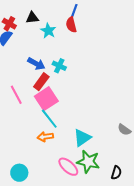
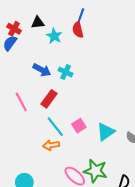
red rectangle: (41, 82) -> (49, 99), moved
pink square: (46, 99) -> (79, 126), moved, size x0.6
cyan triangle: (82, 138) -> (106, 132), moved

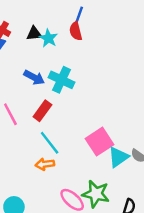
black triangle: (38, 23) -> (34, 33), moved
cyan cross: (66, 72) -> (61, 80), size x1.5
pink square: (79, 126) -> (99, 142), moved, size x1.6
cyan triangle: (106, 132) -> (118, 157), moved

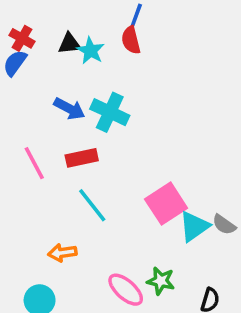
red rectangle: (42, 111) -> (82, 158), turned 42
orange arrow: (45, 164) -> (62, 253), moved
green star: (96, 194) -> (161, 281), size x0.7

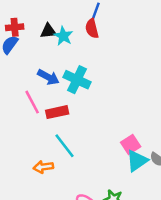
red cross: (22, 38) -> (15, 27), turned -35
pink line: (34, 163) -> (32, 102), moved
pink square: (166, 204) -> (131, 144), moved, size x0.7
orange arrow: (62, 253) -> (43, 167), moved

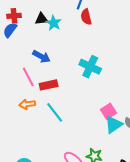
red semicircle: (92, 28) -> (86, 17), moved
cyan cross: (77, 80) -> (90, 67), moved
orange arrow: (43, 167) -> (27, 104), moved

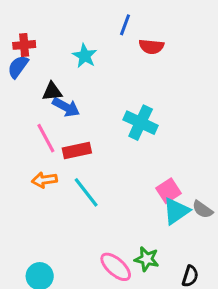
red semicircle: (86, 17) -> (151, 47), moved, turned -70
black triangle: (41, 19) -> (52, 92), moved

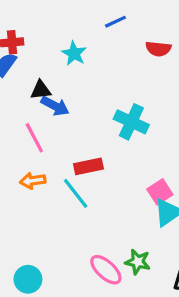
blue line: (125, 25) -> (115, 22), turned 45
red semicircle: (151, 47) -> (158, 49), moved
red rectangle: (77, 150) -> (88, 166), moved

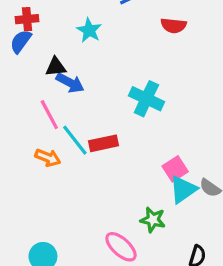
orange arrow: (33, 181) -> (48, 158), turned -150
cyan line: (76, 193) -> (75, 140), moved
green star: (138, 262) -> (153, 220), moved

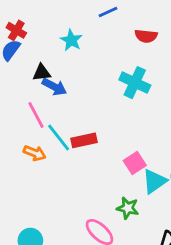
red cross: (27, 19) -> (16, 30), turned 36
cyan cross: (146, 99) -> (135, 83), moved
pink square: (175, 169) -> (135, 163), moved

